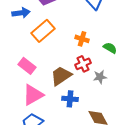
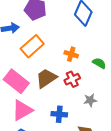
pink rectangle: (27, 66) -> (16, 81), size x1.4
brown trapezoid: (61, 76) -> (46, 78), moved
gray star: (100, 77) -> (90, 100), moved

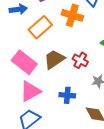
orange cross: (71, 54) -> (72, 15), moved, size x1.5
red cross: (72, 79) -> (80, 60), turned -35

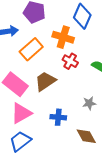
red cross: (80, 60) -> (70, 61), moved

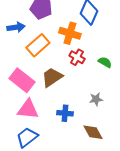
pink triangle: (21, 113) -> (28, 109), turned 35

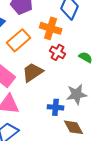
gray star: (96, 99) -> (77, 94), size x1.5
blue cross: (65, 113) -> (56, 107), moved

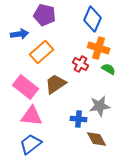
orange cross: (51, 28) -> (99, 48), moved

